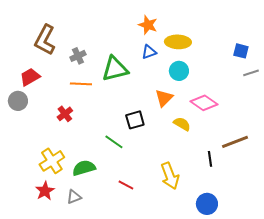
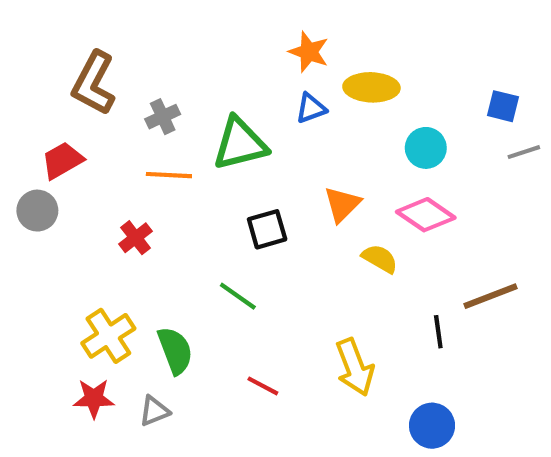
cyan circle: (179, 71) -> (426, 148), moved
black square: (135, 120) -> (267, 229), moved
green semicircle: (84, 168) -> (175, 350), turned 85
red star: (45, 191) -> (94, 398), turned 30

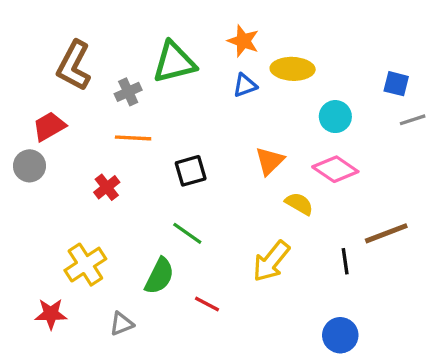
green triangle: (240, 144) -> (174, 62), moved
black square: (267, 229) -> (191, 171), moved
green semicircle: (175, 350) -> (159, 276), moved, turned 48
yellow arrow: (355, 367) -> (271, 261), moved, turned 60
red star: (94, 398) -> (51, 314), moved

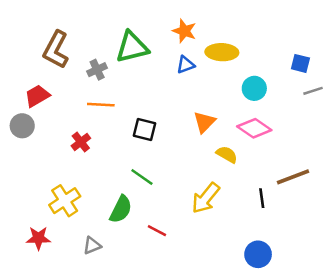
black square: (191, 171) -> (144, 130), turned 30

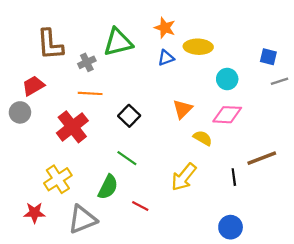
brown L-shape: (56, 50) -> (50, 44), turned -32
pink diamond: (254, 128) -> (227, 115), turned -32
black square: (144, 130) -> (129, 116), turned 30
red cross: (81, 142) -> (72, 127), size x1.8
gray triangle: (92, 246) -> (82, 219), size x1.8

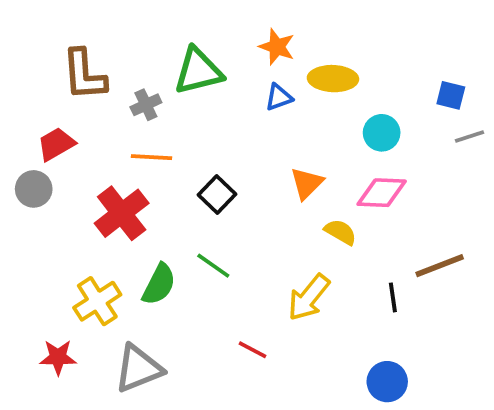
green semicircle: (108, 187) -> (159, 284), moved
red line: (140, 206) -> (253, 350), moved

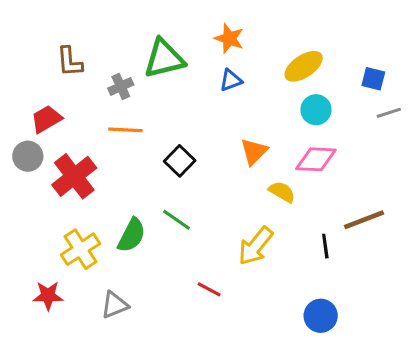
brown L-shape: (84, 75) -> (70, 62), size x0.7
yellow ellipse: (333, 79) -> (304, 66), moved, turned -36
red cross: (122, 213) -> (74, 176), moved
gray triangle: (138, 369) -> (115, 305), size x0.7

